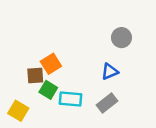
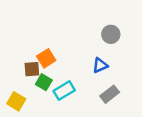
cyan rectangle: (71, 99) -> (64, 91), turned -36
gray rectangle: (107, 103) -> (110, 94), moved

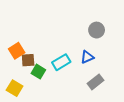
orange square: (46, 58) -> (17, 51), moved
cyan rectangle: (64, 91) -> (61, 62), moved

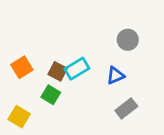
brown square: (28, 60) -> (58, 71), moved, turned 32
cyan rectangle: (61, 62) -> (77, 69), moved

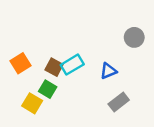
gray circle: (128, 40) -> (134, 37), moved
yellow square: (19, 117) -> (32, 103), moved

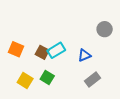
orange square: (20, 63) -> (16, 49), turned -35
green square: (48, 89) -> (47, 77), moved

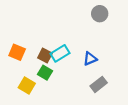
gray circle: (105, 29) -> (100, 14), moved
green square: (47, 77) -> (45, 73), moved

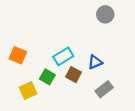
brown square: (45, 56) -> (73, 75), moved
yellow square: (27, 86) -> (28, 90), turned 35

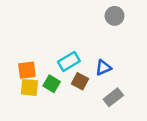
orange square: (18, 55) -> (27, 70), moved, turned -30
yellow square: (28, 90) -> (29, 87), moved, turned 30

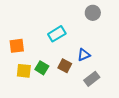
cyan rectangle: (69, 61) -> (57, 34), moved
orange square: (27, 70) -> (17, 46), moved

